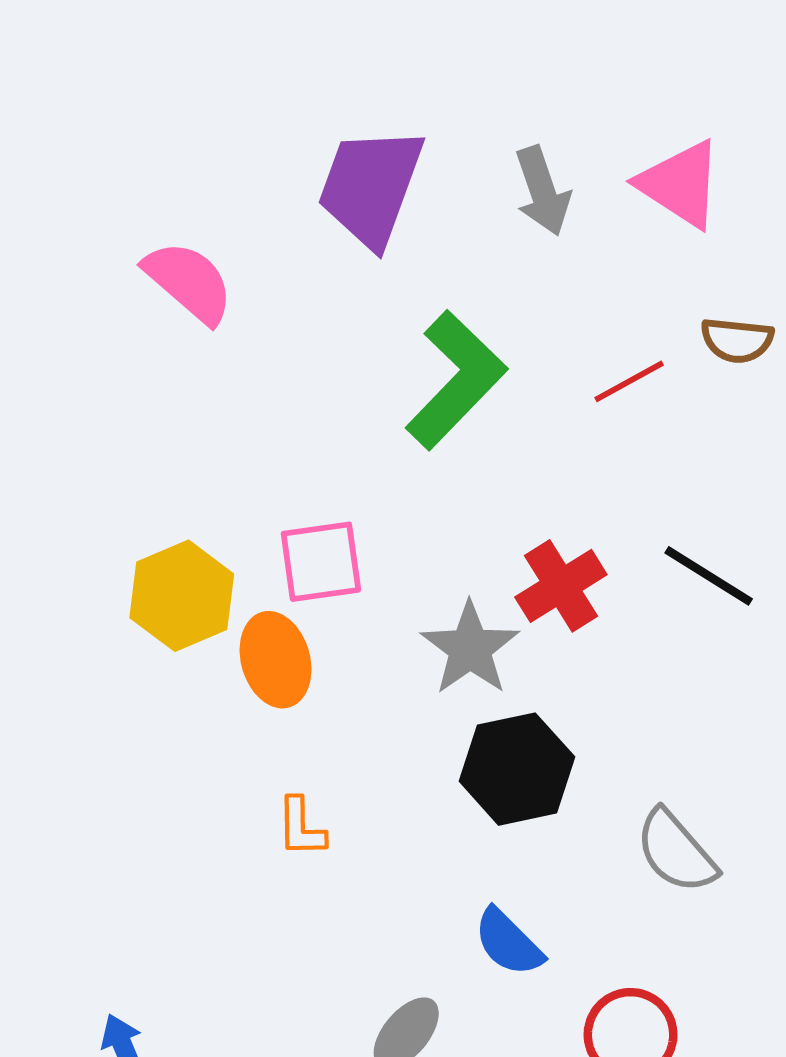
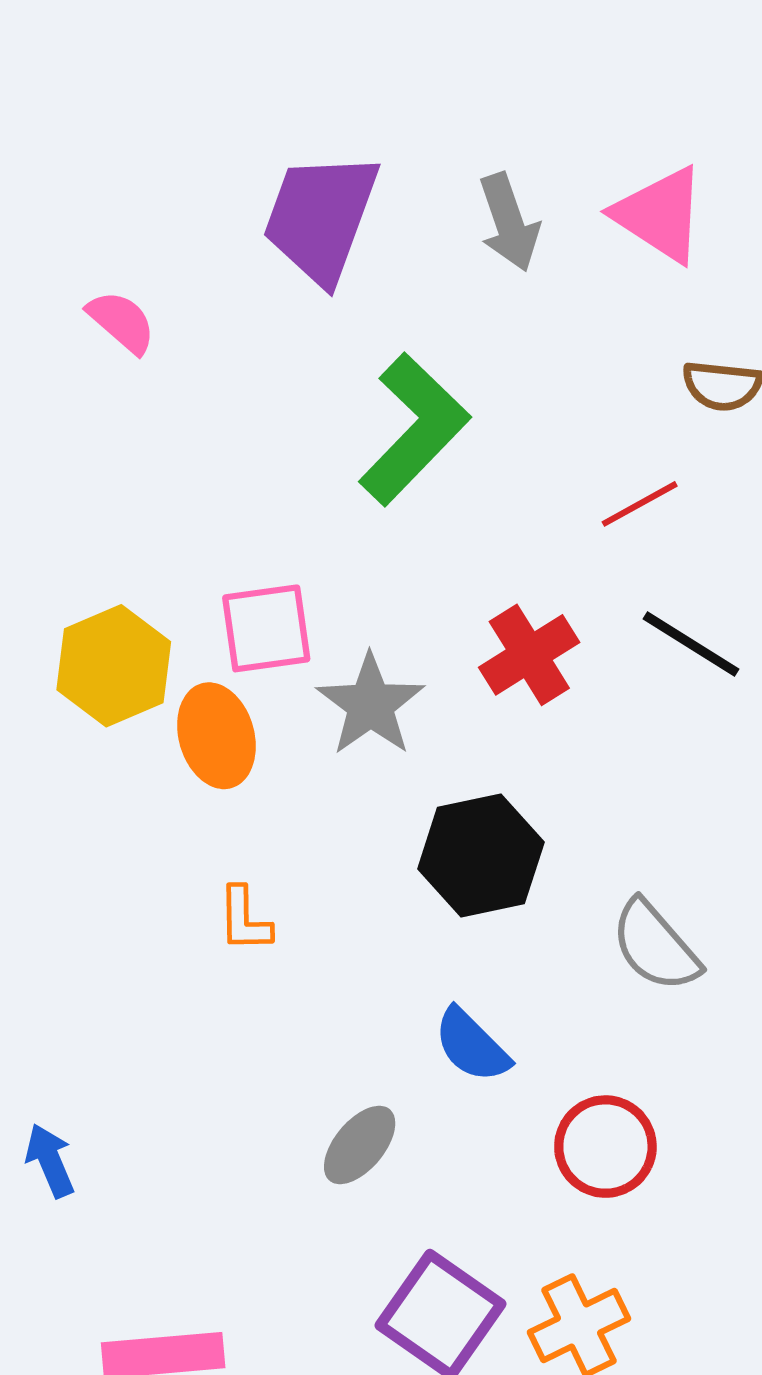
pink semicircle: (189, 282) -> (122, 322), size x0.7
red line: (629, 381) -> (640, 504), moved
gray star: (470, 648) -> (370, 705), moved

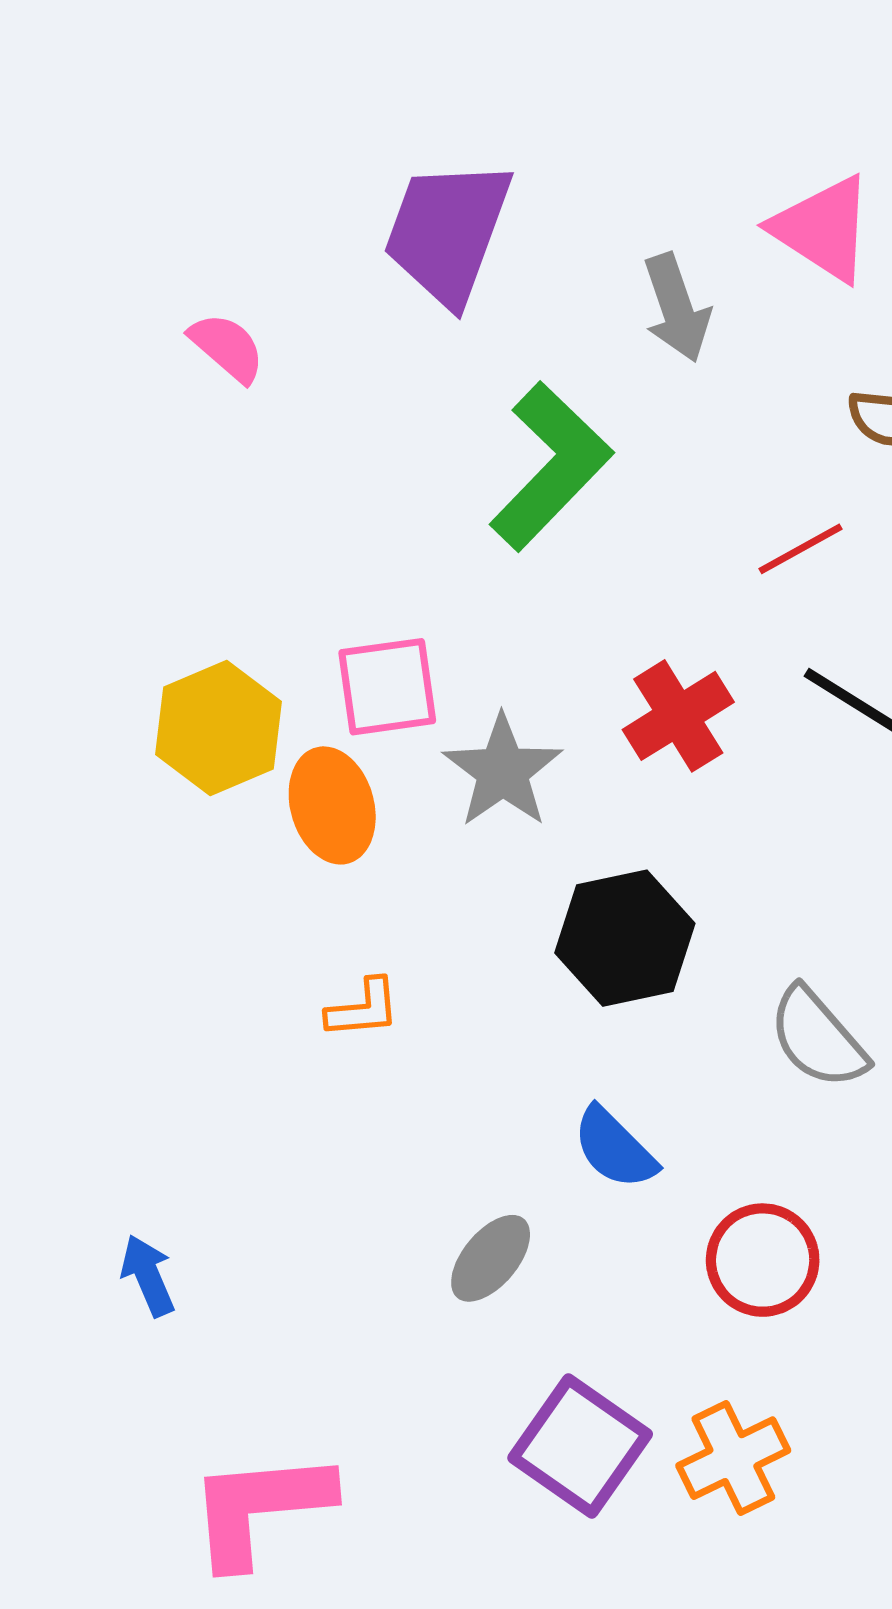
gray arrow: (509, 222) -> (677, 308), moved
orange L-shape: (244, 919) -> (363, 1009), turned -94

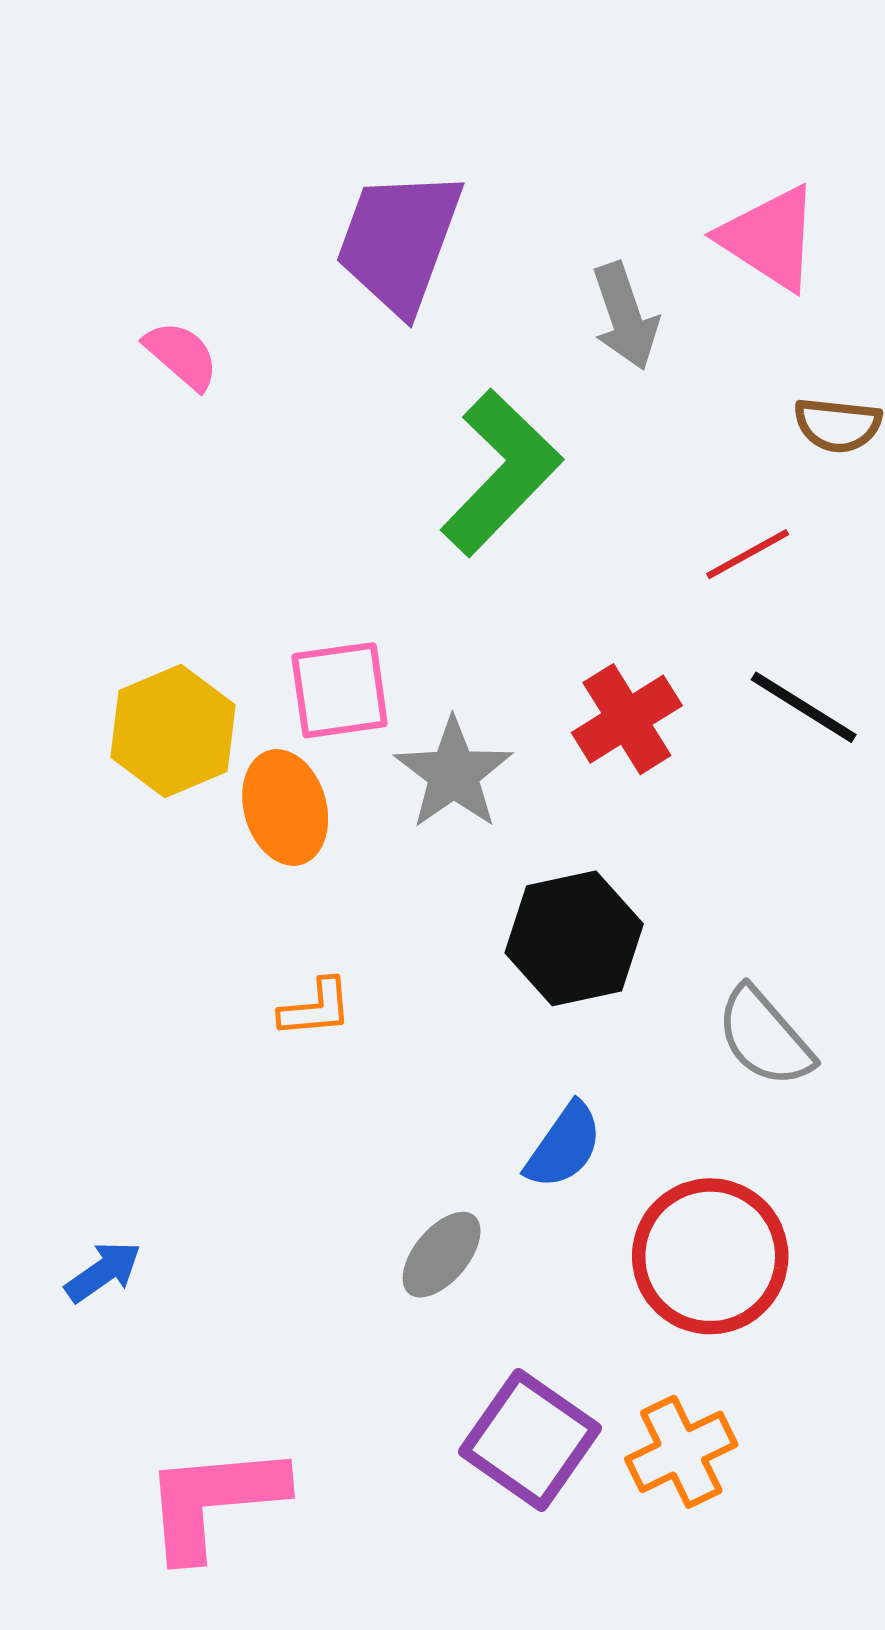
blue semicircle: (615, 1148) -> (564, 1146), turned -100
red circle: (763, 1260) -> (710, 1256), size x1.4
blue arrow: (148, 1276) -> (103, 1272), turned 78

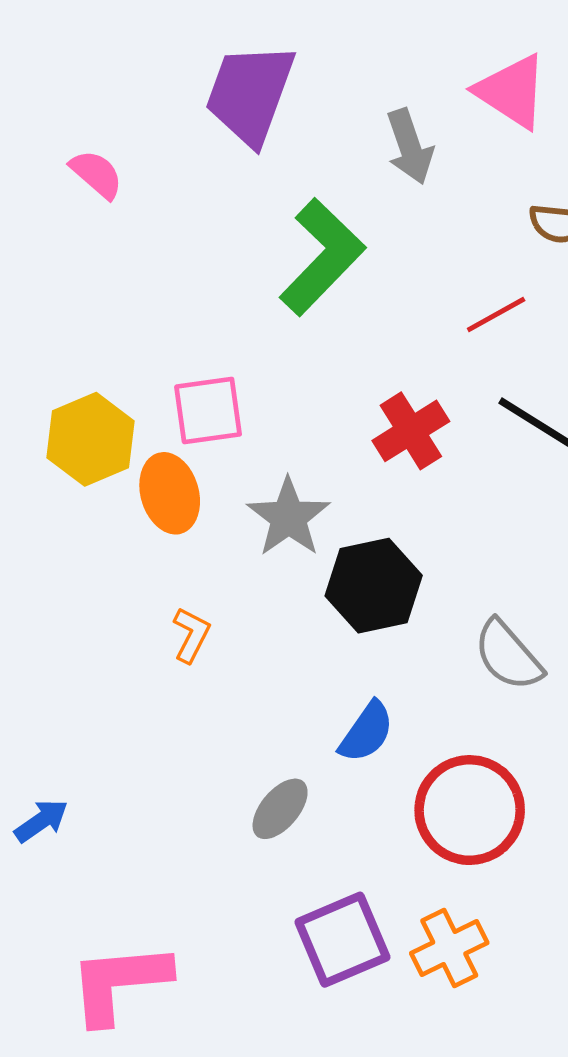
gray star: (453, 774) -> (288, 517), moved
orange L-shape: (316, 1008) -> (191, 635), turned -58
purple square: (530, 1440) -> (342, 940), turned 32

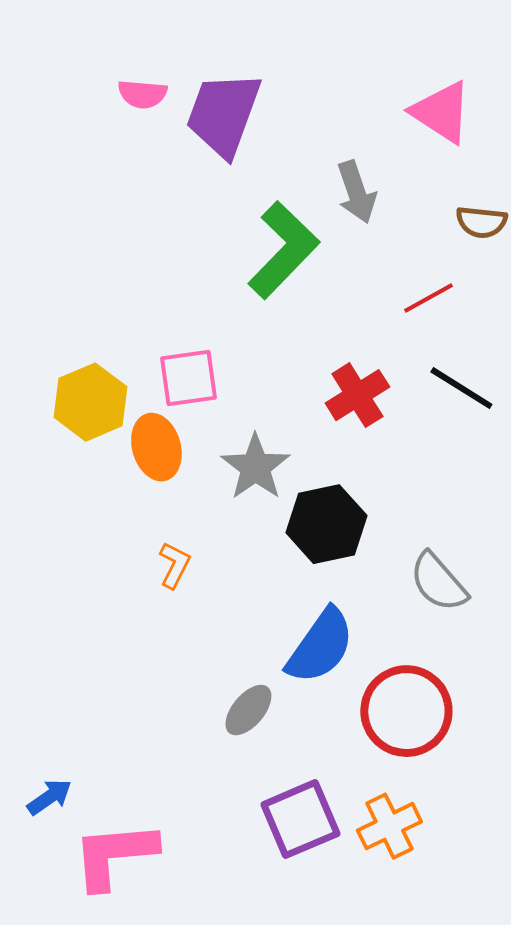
gray arrow: (410, 147) -> (356, 192), moved
pink semicircle: (96, 174) -> (142, 94), moved, turned 144
blue semicircle: (366, 732) -> (320, 646), size x1.5
blue arrow: (41, 821) -> (49, 797), moved

